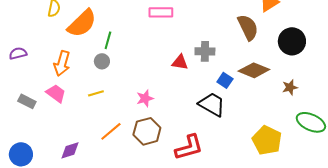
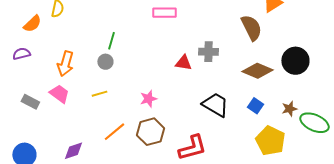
orange semicircle: (82, 23) -> (32, 24), moved, size x0.6
black circle: (292, 41) -> (295, 61), moved
blue square: (225, 80) -> (255, 106), moved
brown star: (290, 87) -> (289, 109), moved

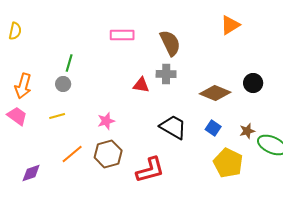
brown semicircle: (251, 28) -> (170, 43), moved
black circle: (295, 61) -> (253, 83), size x0.7

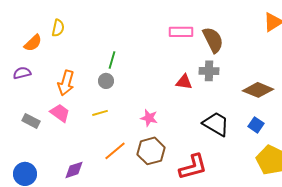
pink rectangle: (122, 35) -> (181, 32), moved
pink star: (106, 121) -> (149, 118), turned 30

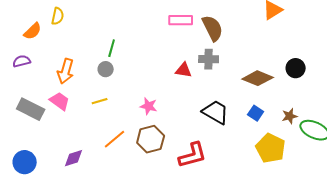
gray rectangle: (31, 121) -> (31, 109), size x1.5

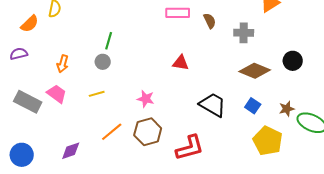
brown semicircle: (213, 28) -> (210, 21), size x0.6
gray cross: (209, 59) -> (244, 33), moved
orange arrow: (66, 71) -> (63, 64), size x0.7

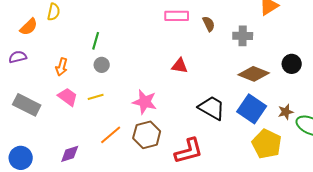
green line: (109, 41) -> (96, 41), moved
pink trapezoid: (57, 94) -> (68, 97), moved
pink star: (146, 99) -> (145, 102), size x1.4
blue square: (253, 106) -> (252, 109), size x1.8

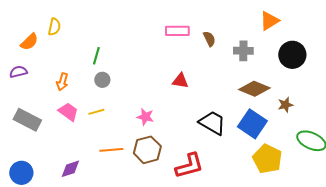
black circle: (292, 64) -> (292, 55), moved, size x1.4
pink star: (145, 102) -> (145, 117), size x0.7
brown star: (286, 112) -> (285, 105), moved
orange line: (111, 135) -> (111, 150), turned 35

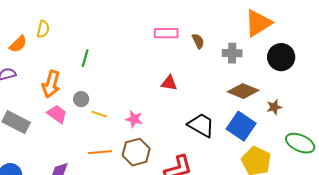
orange triangle: (269, 21) -> (258, 23), size x1.4
gray circle: (102, 80) -> (81, 99), moved
orange arrow: (62, 82) -> (51, 84), size x1.5
yellow line: (96, 112) -> (99, 114), moved, turned 35

